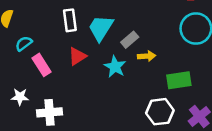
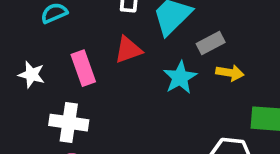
pink rectangle: (41, 65) -> (83, 68), moved
white star: (20, 97) -> (31, 75), moved

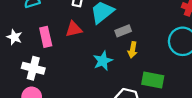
yellow arrow: (230, 73) -> (133, 50), turned 84
cyan star: (180, 77) -> (103, 61), moved

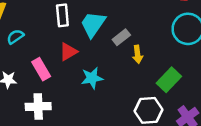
cyan star: (103, 61) -> (92, 78), moved, turned 30
green rectangle: (153, 80) -> (169, 80), turned -40

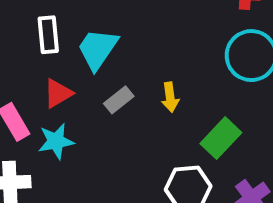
gray rectangle: (121, 37) -> (119, 100), moved
cyan star: (92, 78) -> (56, 141), moved

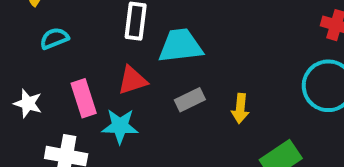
cyan trapezoid: (98, 49) -> (180, 46), turned 36

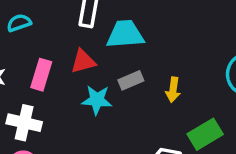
pink rectangle: (84, 98) -> (41, 75), turned 32
cyan star: (120, 126) -> (97, 100), moved

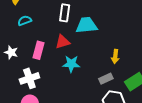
gray rectangle: (131, 80) -> (106, 79), moved
white cross: (24, 123) -> (29, 78), turned -30

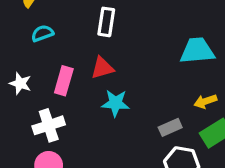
cyan trapezoid: (86, 25) -> (197, 51), moved
yellow arrow: (115, 56) -> (205, 101), moved, turned 64

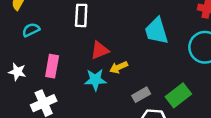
cyan trapezoid: (197, 51) -> (156, 31), turned -96
red triangle: (102, 68) -> (100, 50), moved
yellow arrow: (205, 101) -> (119, 67), moved

